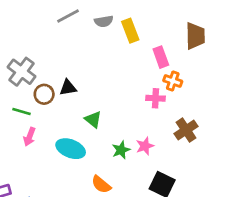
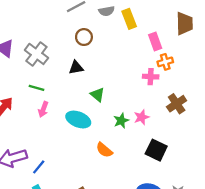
orange cross: (173, 81) -> (165, 62), turned -35
brown circle: (44, 94) -> (84, 37), moved

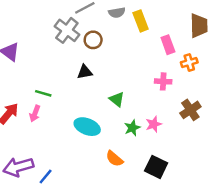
gray cross: (36, 54) -> (67, 30), moved
orange cross: (165, 62) -> (189, 62), moved
green triangle: (97, 95) -> (117, 99), moved
pink arrow: (43, 109) -> (35, 114), moved
black square: (156, 150) -> (156, 167), moved

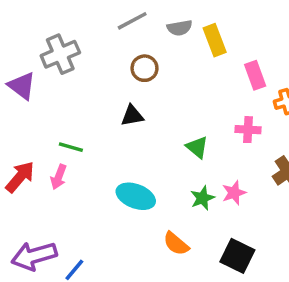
gray cross: (67, 30) -> (60, 54), moved, turned 30
green triangle: (117, 99) -> (197, 147), moved

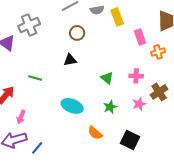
pink cross: (248, 130) -> (136, 76), moved
pink arrow: (59, 177) -> (21, 117), moved
pink star: (234, 193) -> (139, 104), moved

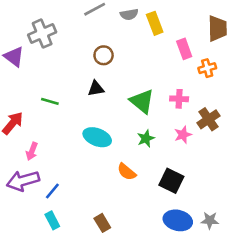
brown circle: (77, 33) -> (104, 55), moved
black triangle: (70, 60) -> (96, 89), moved
green triangle: (107, 78) -> (142, 101), size x1.5

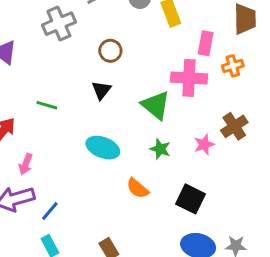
gray cross: (42, 34) -> (59, 24), moved
pink rectangle: (184, 49) -> (206, 43), turned 30
black triangle: (96, 89) -> (101, 90), turned -42
pink cross: (179, 99) -> (189, 78), moved, size x1.6
green star: (146, 138) -> (160, 149), turned -30

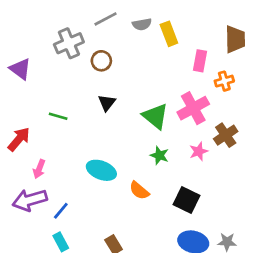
brown circle: (110, 51) -> (101, 61), moved
pink cross: (189, 78) -> (193, 108), moved, turned -32
cyan ellipse: (103, 148) -> (101, 170), moved

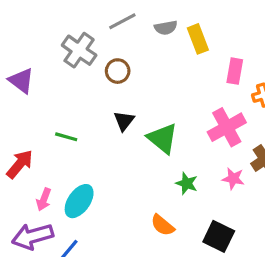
gray cross: (69, 43) -> (79, 50), turned -32
green triangle: (155, 116) -> (163, 138), moved
pink star: (199, 151) -> (233, 179), turned 30
cyan ellipse: (101, 170) -> (79, 201), moved, turned -76

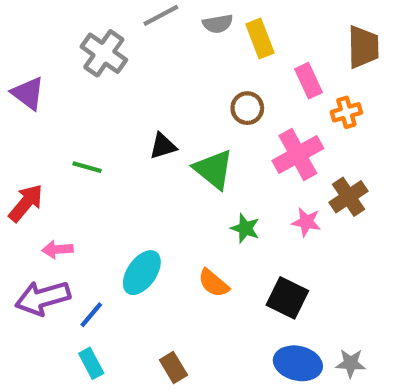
brown circle: (118, 71) -> (247, 108), moved
pink rectangle: (235, 71) -> (308, 81), turned -35
black triangle: (124, 121) -> (163, 146), turned 35
pink arrow: (44, 199) -> (57, 249), turned 65
cyan ellipse: (79, 201) -> (142, 273), moved

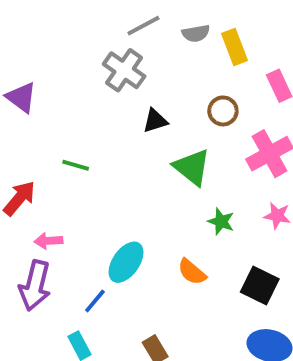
gray cross: (104, 53) -> (124, 70), moved
black triangle: (163, 146) -> (155, 121), moved
purple arrow: (43, 298) -> (35, 285), turned -60
blue line: (91, 315) -> (95, 301), moved

